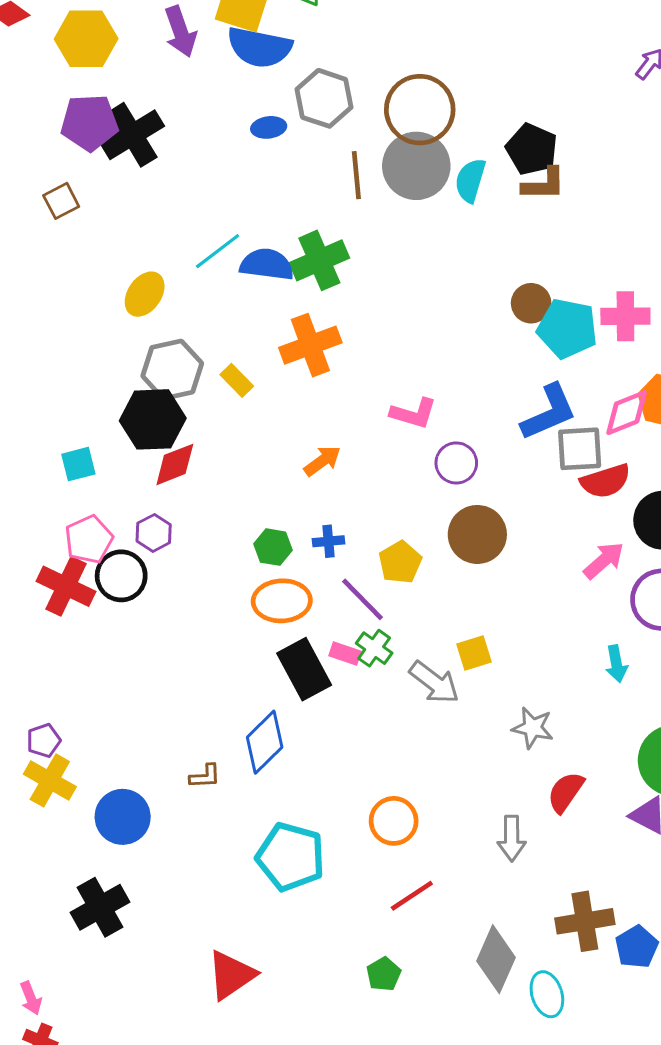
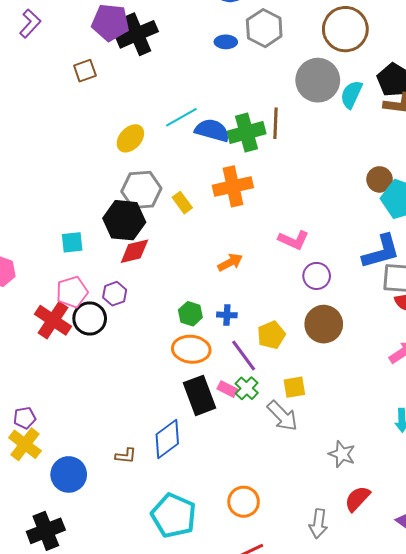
brown circle: (420, 110) -> (345, 29), moved
brown line: (356, 175) -> (275, 123), moved
yellow square: (474, 653) -> (294, 387), moved

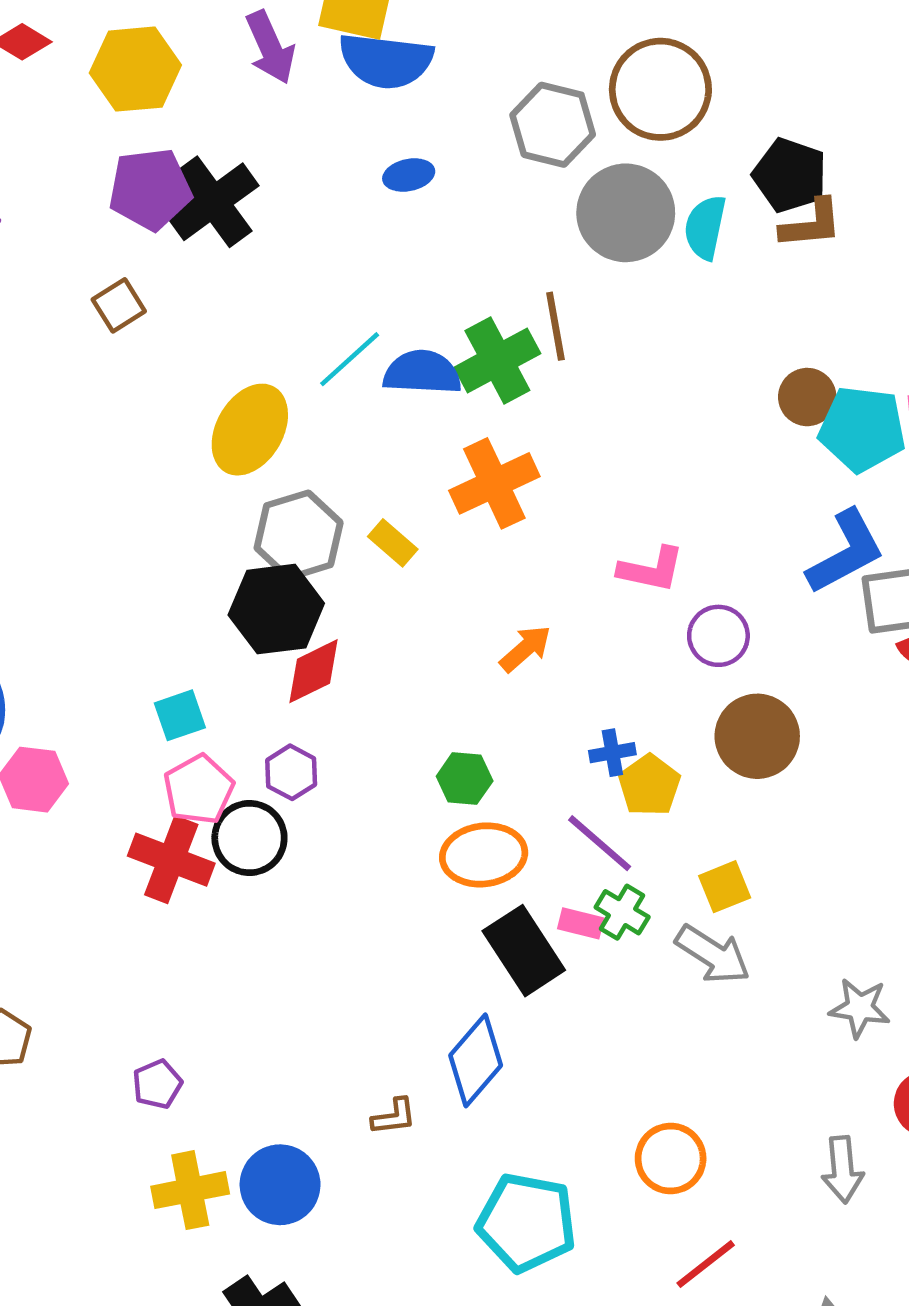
gray hexagon: (264, 28) -> (553, 125), moved
yellow ellipse: (130, 138) -> (250, 430), size x1.4
cyan square: (72, 242) -> (180, 715), moved
blue cross: (227, 315) -> (612, 753), moved
yellow cross: (25, 444) -> (190, 1190), moved, turned -36

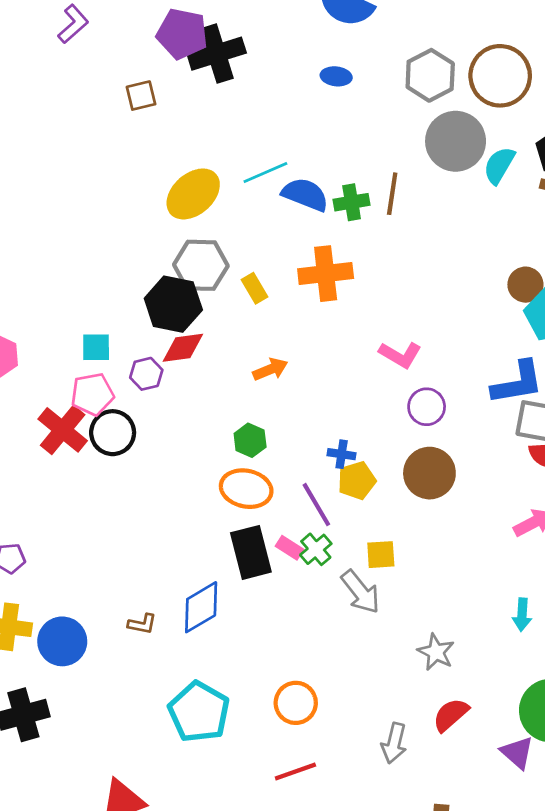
green cross: (497, 360) -> (352, 202), size x0.7
orange arrow: (525, 649) -> (270, 369), moved
purple hexagon: (291, 772) -> (146, 374), moved

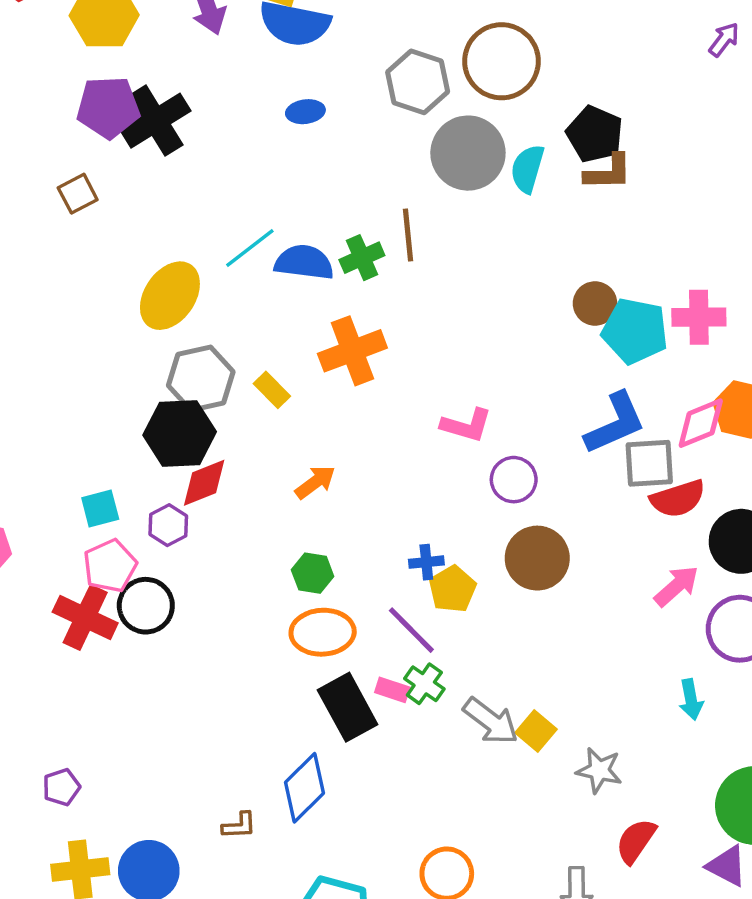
yellow square: (381, 555) -> (536, 731), moved, turned -32

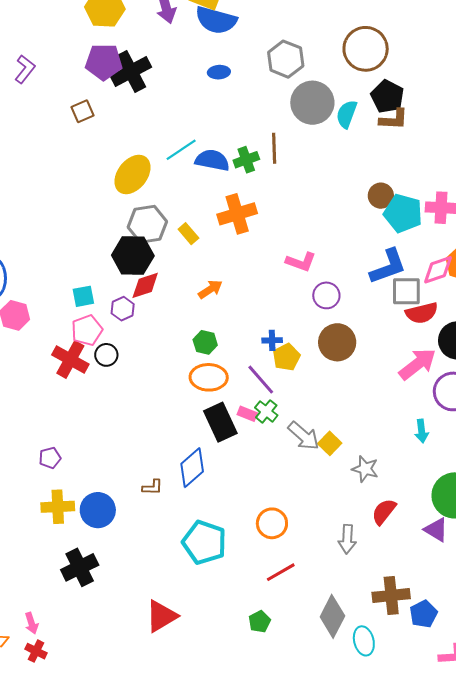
brown circle: (502, 61) -> (366, 49), moved
pink arrow: (676, 586) -> (418, 364), size x1.4
black circle: (146, 606) -> (106, 355), size x0.7

